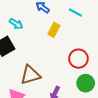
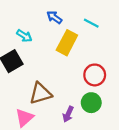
yellow rectangle: (54, 30) -> (67, 43), size x1.5
green circle: (86, 83) -> (91, 103), moved

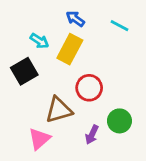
yellow rectangle: (67, 43) -> (70, 49), moved
red circle: (95, 75) -> (89, 88), moved

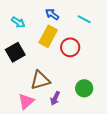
cyan arrow: (39, 41) -> (18, 22), moved
red circle: (89, 88) -> (70, 47), moved
purple arrow: (92, 135) -> (55, 98), moved

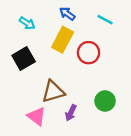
pink triangle: (26, 101) -> (37, 116), turned -42

